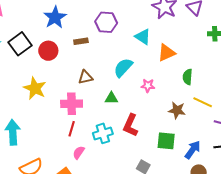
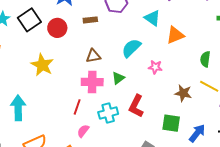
green semicircle: (188, 77) -> (205, 59), moved
green triangle: (111, 98) -> (118, 78), turned -40
pink cross: (72, 104) -> (92, 82), moved

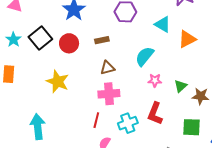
brown rectangle: (90, 20) -> (102, 40), moved
pink star: (155, 67) -> (155, 80), moved
green triangle: (118, 78) -> (181, 86), moved

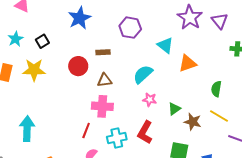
black square: (40, 38) -> (42, 41), size x0.6
red circle: (69, 43) -> (78, 66), moved
yellow star: (58, 82) -> (34, 70), moved, turned -30

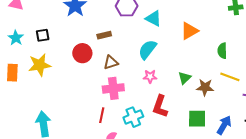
black square: (42, 41) -> (43, 35), turned 32
cyan triangle: (165, 45) -> (153, 18), moved
pink star: (150, 100) -> (150, 76), moved

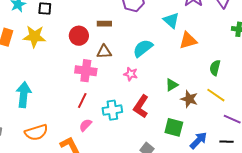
cyan triangle: (153, 18) -> (171, 20), moved
pink star: (150, 76) -> (131, 74), moved
pink cross: (113, 88) -> (86, 71), moved

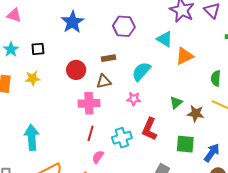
brown rectangle: (104, 24) -> (109, 58), moved
yellow star: (34, 36) -> (32, 78), size x0.7

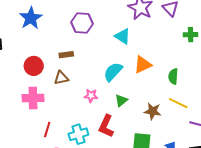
orange triangle: (185, 56) -> (143, 65), moved
cyan semicircle: (141, 71) -> (113, 72), moved
pink cross: (89, 103) -> (33, 98), moved
green triangle: (176, 103) -> (121, 100), moved

